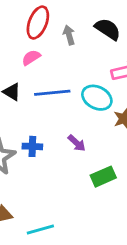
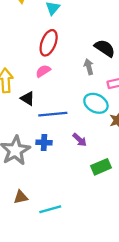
gray arrow: (69, 35) -> (89, 67), moved
blue line: (52, 93) -> (53, 114), moved

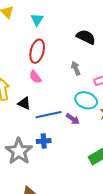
black semicircle: (105, 48) -> (86, 37), moved
pink semicircle: (43, 71) -> (35, 77), turned -88
purple arrow: (80, 140) -> (73, 119), moved

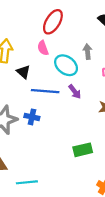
cyan ellipse: (86, 100) -> (66, 65), moved
purple arrow: (73, 119) -> (75, 92), moved

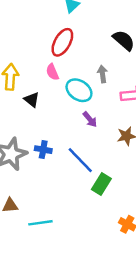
blue line: (45, 91) -> (80, 160), moved, turned 44
green rectangle: (83, 150) -> (101, 184), turned -42

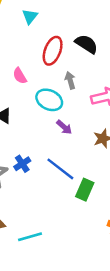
red ellipse: (62, 42) -> (53, 51), moved
pink semicircle: (52, 72) -> (20, 76), moved
blue cross: (43, 150) -> (22, 164), turned -35

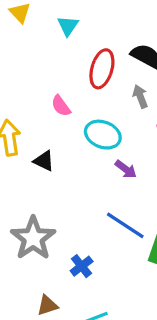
gray arrow: (70, 80) -> (140, 96), moved
blue cross: (22, 164) -> (82, 266), moved

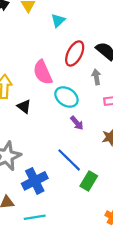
pink semicircle: (61, 106) -> (43, 72), size x1.6
blue cross: (82, 266) -> (35, 181), size x1.6

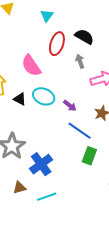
cyan triangle: (58, 20) -> (47, 16), moved
cyan ellipse: (66, 97) -> (44, 96), moved
blue line: (69, 160) -> (80, 131), moved

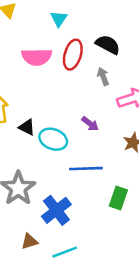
pink semicircle: (31, 66) -> (37, 57), moved, turned -55
cyan ellipse: (44, 96) -> (53, 139), moved
purple arrow: (70, 106) -> (90, 124), moved
blue line: (80, 131) -> (86, 169), moved, turned -35

